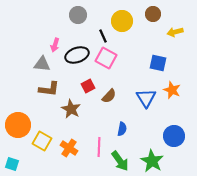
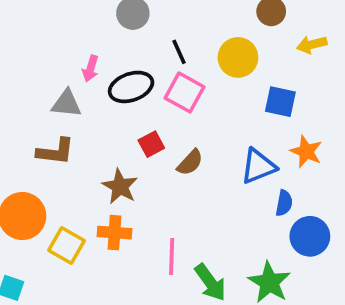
yellow circle: (122, 21) -> (238, 57), moved
brown L-shape: (49, 89) -> (55, 151), moved
blue triangle: (146, 98) -> (258, 166), turned 40
blue semicircle: (122, 129) -> (284, 203), moved
orange cross: (69, 148) -> (114, 233), moved, turned -30

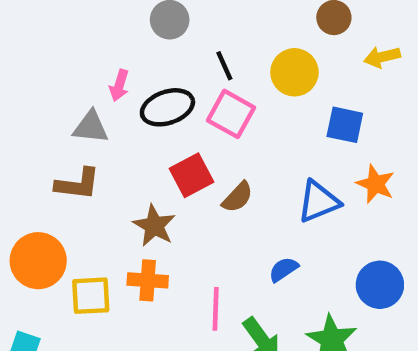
red square: (151, 144) -> (192, 175), size x1.4
blue semicircle: (284, 203) -> (284, 269), moved, turned -135
yellow square: (67, 246) -> (91, 296), turned -33

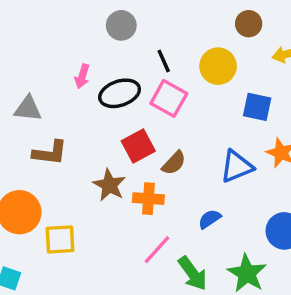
gray triangle: (91, 127) -> (28, 109), moved
orange cross: (148, 280) -> (148, 199), moved
pink line: (216, 309) -> (157, 250), turned 40

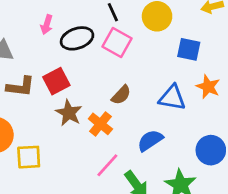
red square: (138, 146) -> (56, 81), moved
blue triangle: (237, 166) -> (172, 98), turned 32
orange cross: (148, 199) -> (100, 124), turned 35
blue semicircle: (210, 219) -> (150, 140), size x1.4

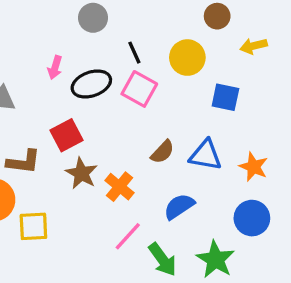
brown L-shape: (20, 87) -> (24, 162), moved
orange star: (208, 87) -> (254, 167), moved
brown semicircle: (121, 95) -> (163, 152), moved

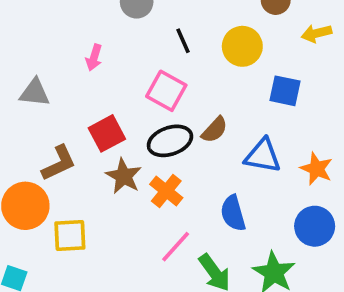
black ellipse: (91, 84) -> (170, 141), moved
pink square: (139, 89) -> (166, 91), moved
brown semicircle: (163, 152) -> (215, 130), moved
brown L-shape: (24, 162) -> (59, 163), turned -32
blue semicircle: (179, 206) -> (233, 213), turned -72

